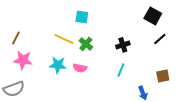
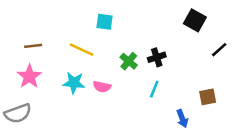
brown line: (16, 38) -> (33, 46), moved, turned 56
black line: (160, 39) -> (219, 50), moved
green cross: (86, 44) -> (129, 61), moved
pink star: (23, 60) -> (29, 76), turned 30

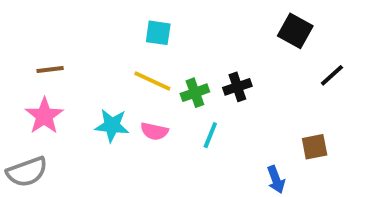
yellow line: (82, 50) -> (152, 81), moved
green cross: (129, 61) -> (195, 93), turned 30
cyan line: (154, 89) -> (210, 135), moved

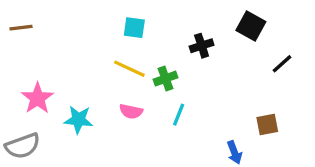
brown line: (50, 70) -> (21, 28), moved
black cross: (237, 87) -> (202, 46), moved
cyan star: (112, 125) -> (78, 120), moved

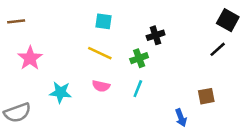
black square: (251, 26) -> (228, 20), moved
green cross: (165, 79) -> (139, 58), moved
pink star: (37, 98) -> (30, 58), moved

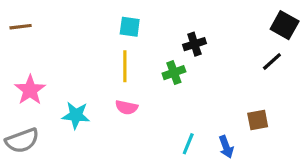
yellow line: (100, 53) -> (125, 66), turned 65
pink star: (30, 58) -> (30, 90), moved
cyan line: (138, 89) -> (188, 144), moved

